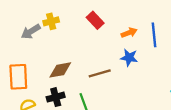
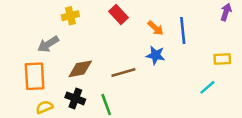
gray arrow: (31, 32) -> (48, 44), moved
orange arrow: (129, 33) -> (156, 28), turned 63
black cross: (56, 97) -> (75, 98), turned 36

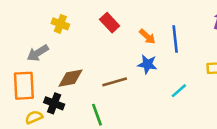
yellow cross: (70, 16) -> (60, 24), turned 35
cyan line: (207, 87) -> (179, 91), moved
black cross: (75, 98) -> (54, 103), moved

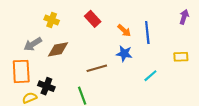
brown diamond: (70, 78) -> (58, 49), moved

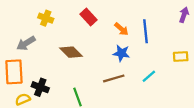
brown diamond: (58, 49) -> (71, 52), moved, turned 55
brown line: (97, 68) -> (114, 78), moved

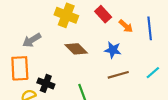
red rectangle: (89, 17) -> (103, 14), moved
yellow cross: (46, 18) -> (66, 15), moved, size x1.5
blue star: (121, 53) -> (113, 50), moved

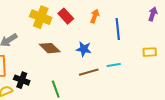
red rectangle: (103, 14) -> (66, 16), moved
orange arrow: (126, 26) -> (95, 16), moved, turned -112
cyan line: (153, 73) -> (114, 65), moved, turned 32

